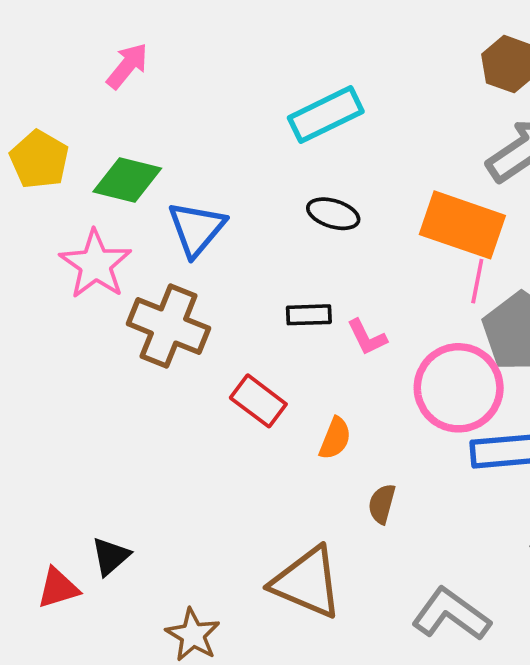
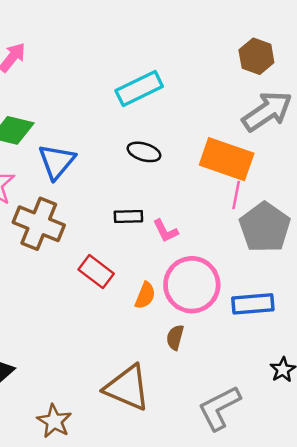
pink circle: (459, 388) -> (192, 285), moved
gray L-shape: (451, 614) -> (219, 408), turned -63

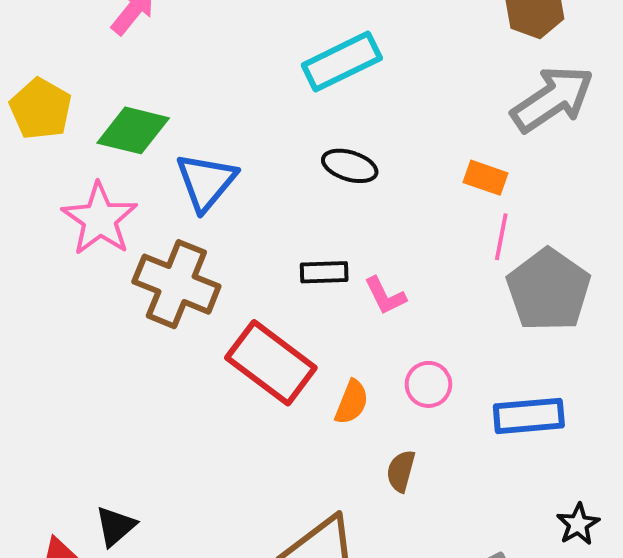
orange rectangle: (227, 159) -> (486, 178), size x0.5
red rectangle: (96, 272) -> (271, 363), size x1.5
pink circle: (192, 285) -> (428, 384), size x0.5

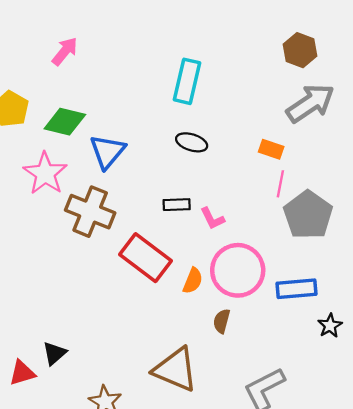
cyan rectangle: (342, 62) -> (187, 81), turned -51
pink circle: (428, 384) -> (238, 270), size x2.0
black star: (578, 524) -> (330, 326), moved

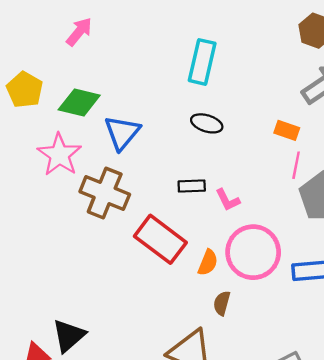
brown semicircle: (222, 321) -> (222, 303), moved
black triangle: (54, 353) -> (69, 336), size x1.4

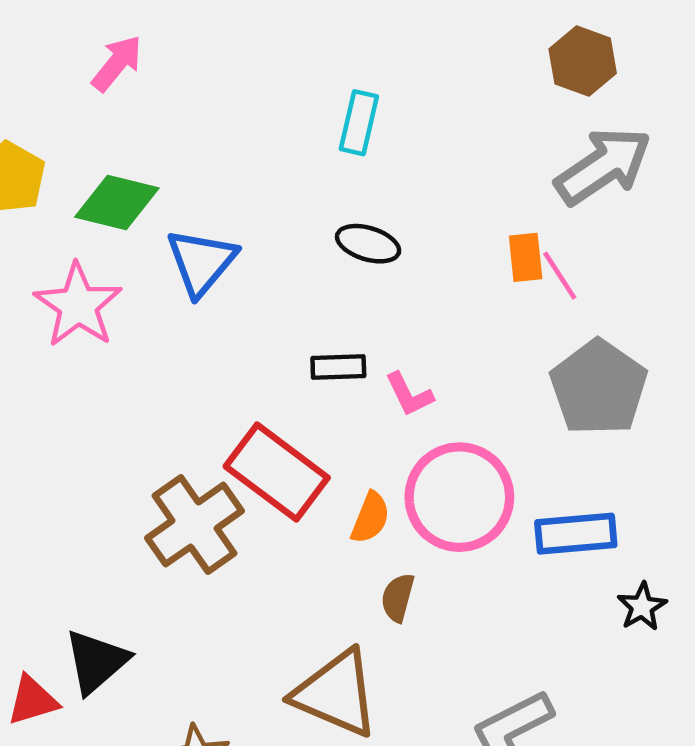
cyan rectangle: (202, 62) -> (359, 123), size x0.7
orange rectangle: (287, 130) -> (526, 257), turned 65
pink line: (296, 165) -> (560, 276), moved, turned -44
brown cross: (105, 193) -> (194, 525), moved, turned 33

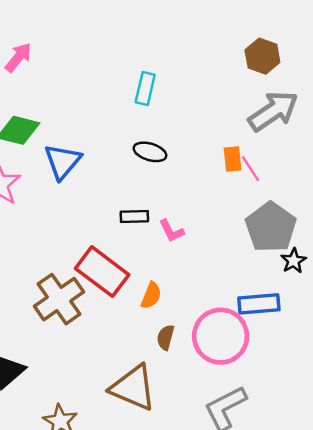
pink circle: (459, 497) -> (221, 336), moved
black star: (642, 607) -> (294, 261), moved

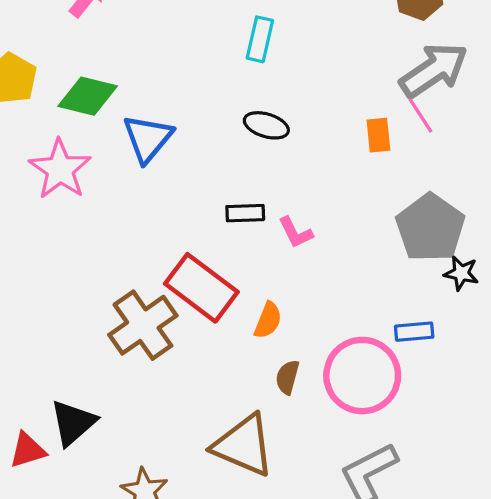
pink line: (250, 169) -> (421, 116), moved
black star: (294, 261) -> (461, 273), turned -30
blue rectangle: (259, 304) -> (414, 332), size x0.7

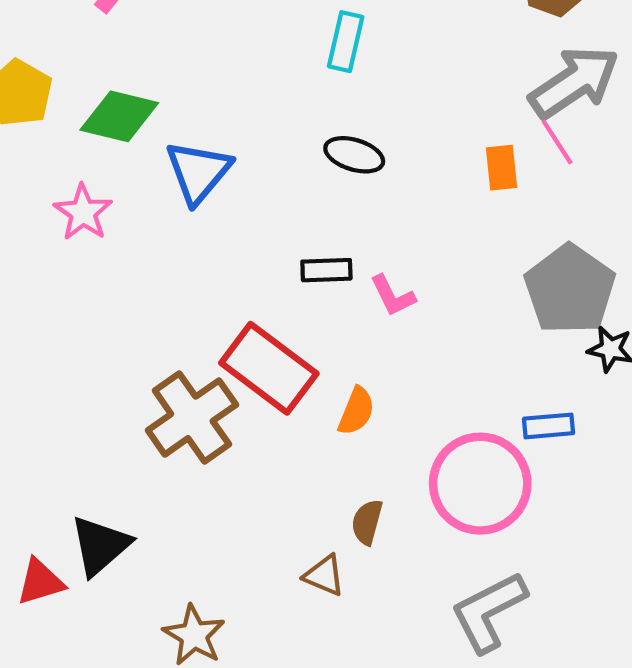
pink star: (60, 169) -> (83, 212), size x0.7
brown semicircle: (287, 377) -> (367, 522), moved
brown triangle: (244, 445) -> (324, 575), size x0.5

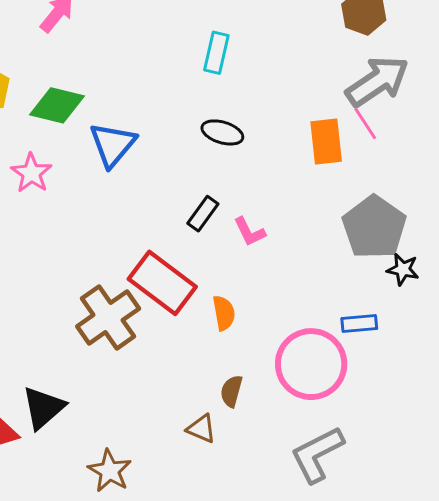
orange rectangle: (502, 168) -> (326, 142), size x1.4
black rectangle: (326, 270) -> (203, 214), turned -52
orange semicircle: (356, 411) -> (224, 313), turned -32

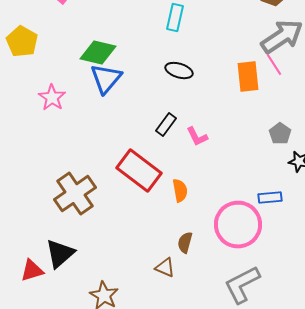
green diamond: (57, 105) -> (98, 53), moved
gray pentagon: (374, 227) -> (280, 134), size x0.5
brown cross: (108, 317) -> (75, 194), moved

